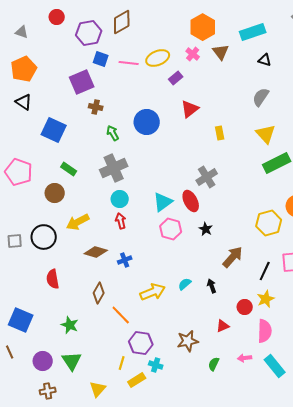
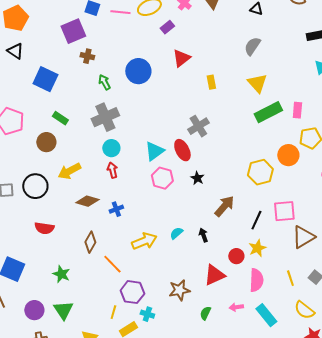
red semicircle: (53, 279) -> (44, 228), turned -72
red triangle: (223, 326) -> (214, 275), size x1.6

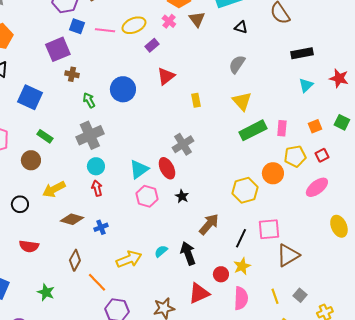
black circle: (35, 186) -> (20, 204), size x0.7
black arrow: (203, 235) -> (188, 253), size x1.6

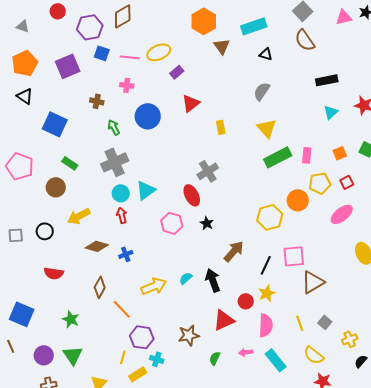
pink cross: (169, 21) -> (127, 85), moved, turned -32
purple square: (58, 49) -> (68, 66), moved
cyan triangle: (139, 169) -> (146, 190), moved

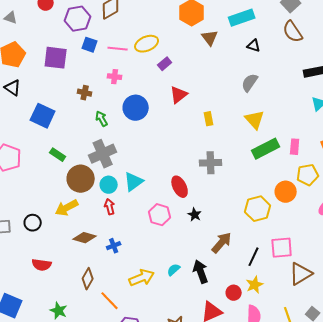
purple square: (68, 66) -> (56, 58), turned 30
gray cross: (208, 171) -> (211, 163), moved, turned 30
brown circle: (56, 187) -> (81, 179), moved, size x1.4

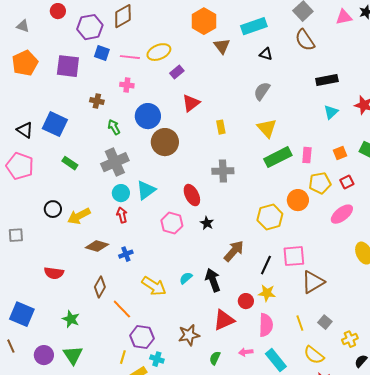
black triangle: (13, 88) -> (25, 130), moved
brown circle: (81, 179) -> (165, 142), moved
black circle: (33, 223) -> (53, 209), moved
yellow arrow: (142, 278) -> (154, 286), turned 55
yellow star: (255, 285) -> (267, 293), turned 30

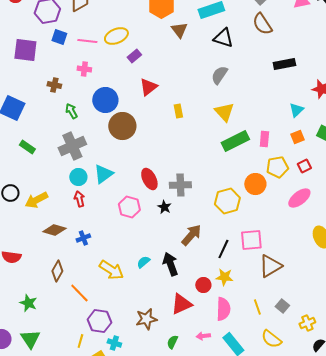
black triangle: (266, 54) -> (223, 38), size x1.5
cyan triangle: (331, 112) -> (296, 110), moved
gray cross: (223, 171) -> (180, 185), moved

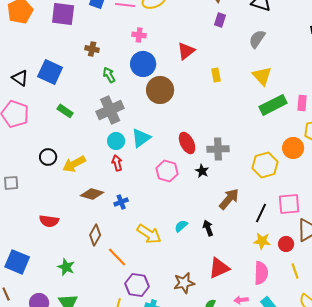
purple rectangle: (134, 56) -> (220, 20), moved, turned -32
pink cross: (84, 69) -> (139, 35), moved
black arrow: (170, 264) -> (208, 228), size x0.7
red circle: (203, 285) -> (286, 244), moved

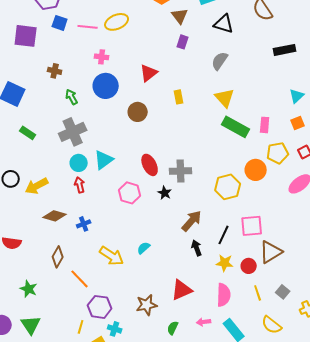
brown circle: (160, 90) -> (138, 112), moved, size x0.7
green rectangle: (273, 105) -> (236, 127), turned 56
black arrow: (208, 228) -> (197, 248), moved

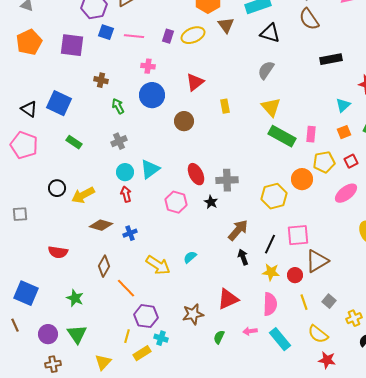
yellow ellipse: (117, 22) -> (193, 35), moved
purple rectangle: (183, 42) -> (168, 36), moved
gray cross: (73, 132) -> (119, 141), size x0.6

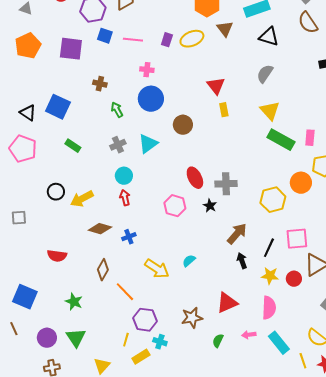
red triangle: (195, 82) -> (216, 86), moved, turned -30
cyan triangle: (150, 169) -> (148, 144), moved
yellow line: (304, 302) -> (303, 361), moved

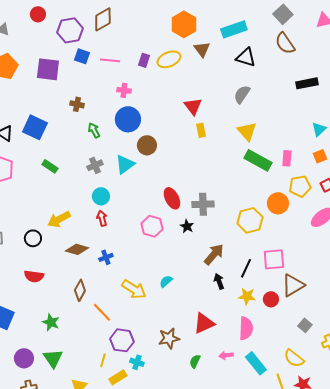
brown circle: (183, 125) -> (147, 145), moved
black circle: (56, 192) -> (33, 238), moved

